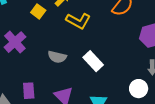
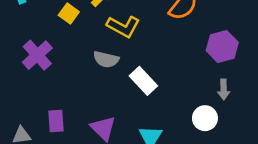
gray semicircle: (57, 57) -> (106, 59), moved

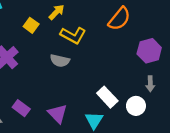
white rectangle: (143, 81) -> (107, 97), moved
purple rectangle: (56, 121) -> (21, 108), turned -49

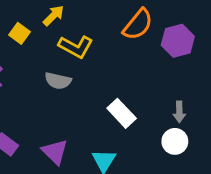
purple hexagon: (149, 51) -> (178, 41), moved
white rectangle: (107, 97) -> (122, 113), moved
white circle: (136, 106) -> (175, 141), moved

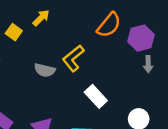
yellow L-shape: (76, 47) -> (73, 58), moved, turned 112
gray arrow: (179, 112) -> (148, 64), moved

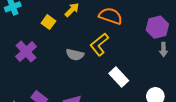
orange semicircle: (109, 25) -> (111, 16), moved, turned -110

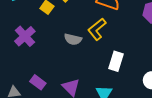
white rectangle: (119, 77) -> (116, 61), turned 60

